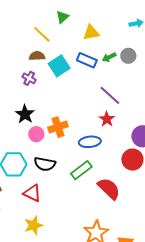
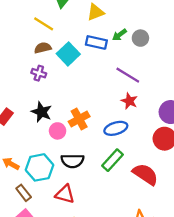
gray circle: (128, 56) -> (140, 38), moved

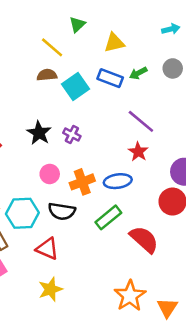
gray circle: (140, 38) -> (173, 68), moved
purple cross: (39, 73) -> (72, 135), moved
black star: (42, 112) -> (39, 133), moved
orange cross: (79, 119) -> (82, 182), moved

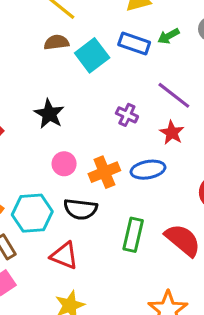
purple cross: (72, 135) -> (127, 115), moved
green rectangle: (108, 217) -> (133, 235), moved, turned -36

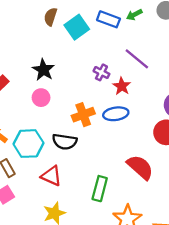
brown semicircle: (56, 42) -> (51, 17), turned -66
red star: (172, 133) -> (122, 86), moved
pink circle: (64, 164) -> (41, 98), moved
green rectangle: (133, 235) -> (100, 189), moved

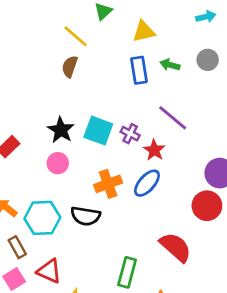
green arrow: (134, 15) -> (170, 65), turned 42
blue rectangle: (108, 19) -> (139, 70), turned 60
cyan square: (77, 27) -> (98, 131), moved, turned -35
blue ellipse: (116, 114) -> (147, 183), turned -40
red triangle: (51, 176) -> (49, 271), moved

